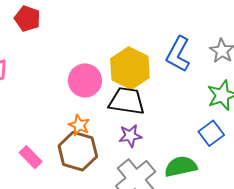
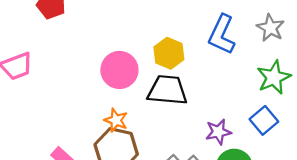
yellow hexagon: (130, 68) -> (169, 53), size x0.7
purple star: (130, 136) -> (218, 132), moved

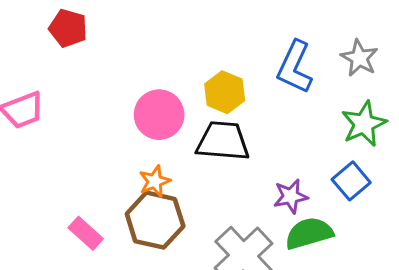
orange star: (116, 120) -> (155, 181), turned 30

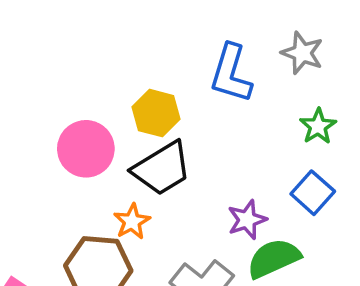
green star: (364, 124) -> (318, 126), size x0.7
black trapezoid: (223, 141) -> (162, 168), turned 152
orange star: (155, 181) -> (132, 222), moved

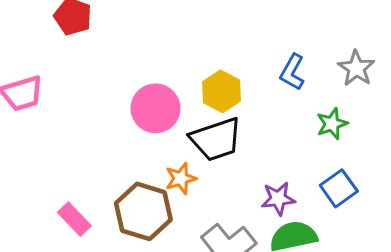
blue L-shape: (231, 74) -> (292, 72), size x0.7
green star: (318, 126) -> (332, 124), moved

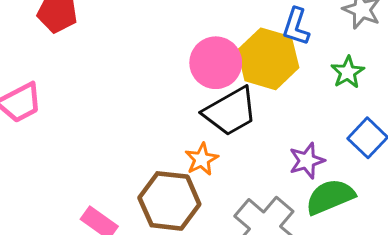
yellow hexagon: (221, 91) -> (268, 59), moved, size x1.4
pink circle: (156, 108) -> (216, 63), moved

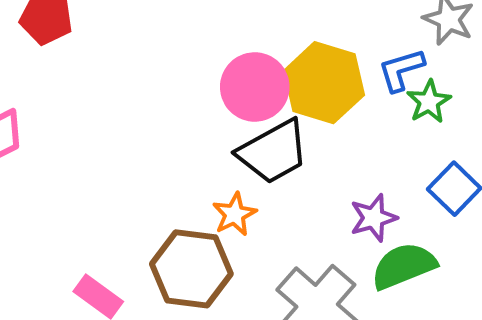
blue L-shape: (296, 27) -> (401, 70), moved, turned 54

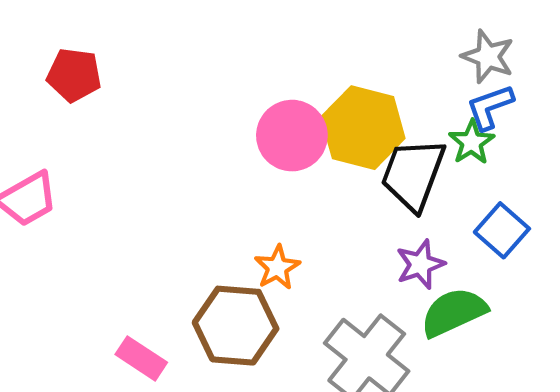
blue L-shape: (401, 70) -> (490, 107), moved
black trapezoid: (273, 152) -> (413, 174), moved, turned 142

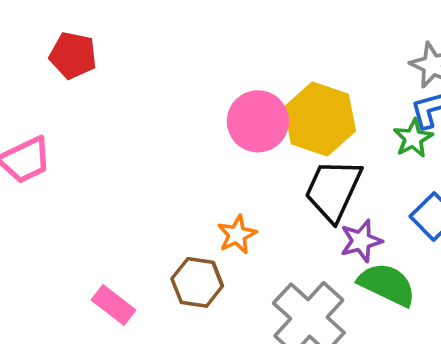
black trapezoid: (413, 174) -> (333, 190), moved
green semicircle: (454, 312) -> (387, 284), turned 46
brown hexagon: (236, 326) -> (197, 282), size x0.7

